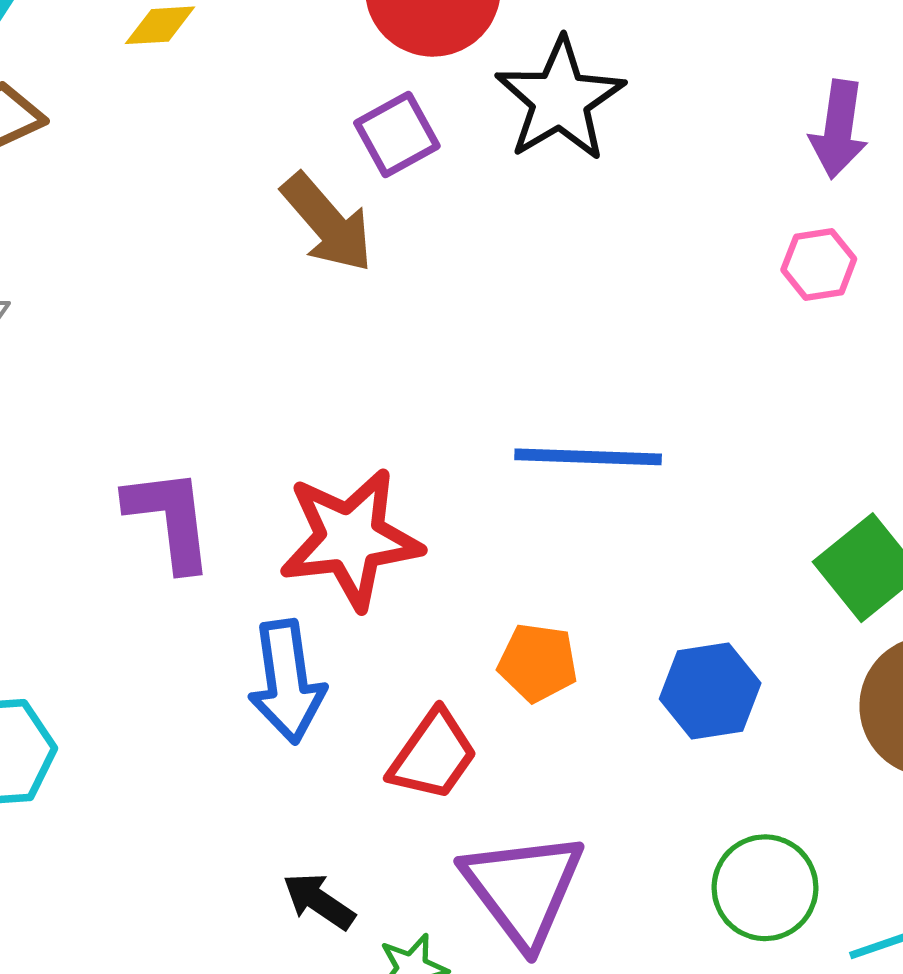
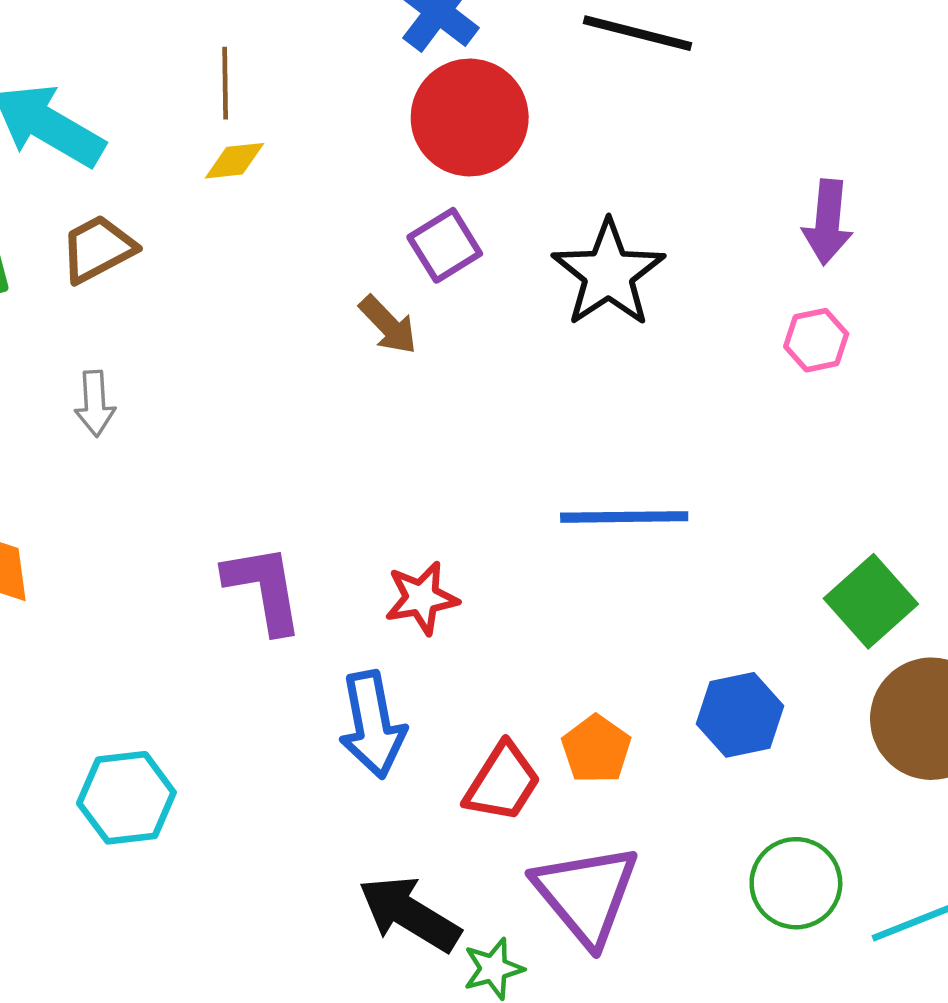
black star: (560, 100) -> (608, 273), moved
brown arrow: (327, 223) -> (388, 325), size x0.7
red star: (350, 539) -> (422, 598), size x0.6
orange pentagon: (538, 663) -> (596, 749), moved, turned 30
black arrow: (319, 901) -> (409, 914), size x1.6

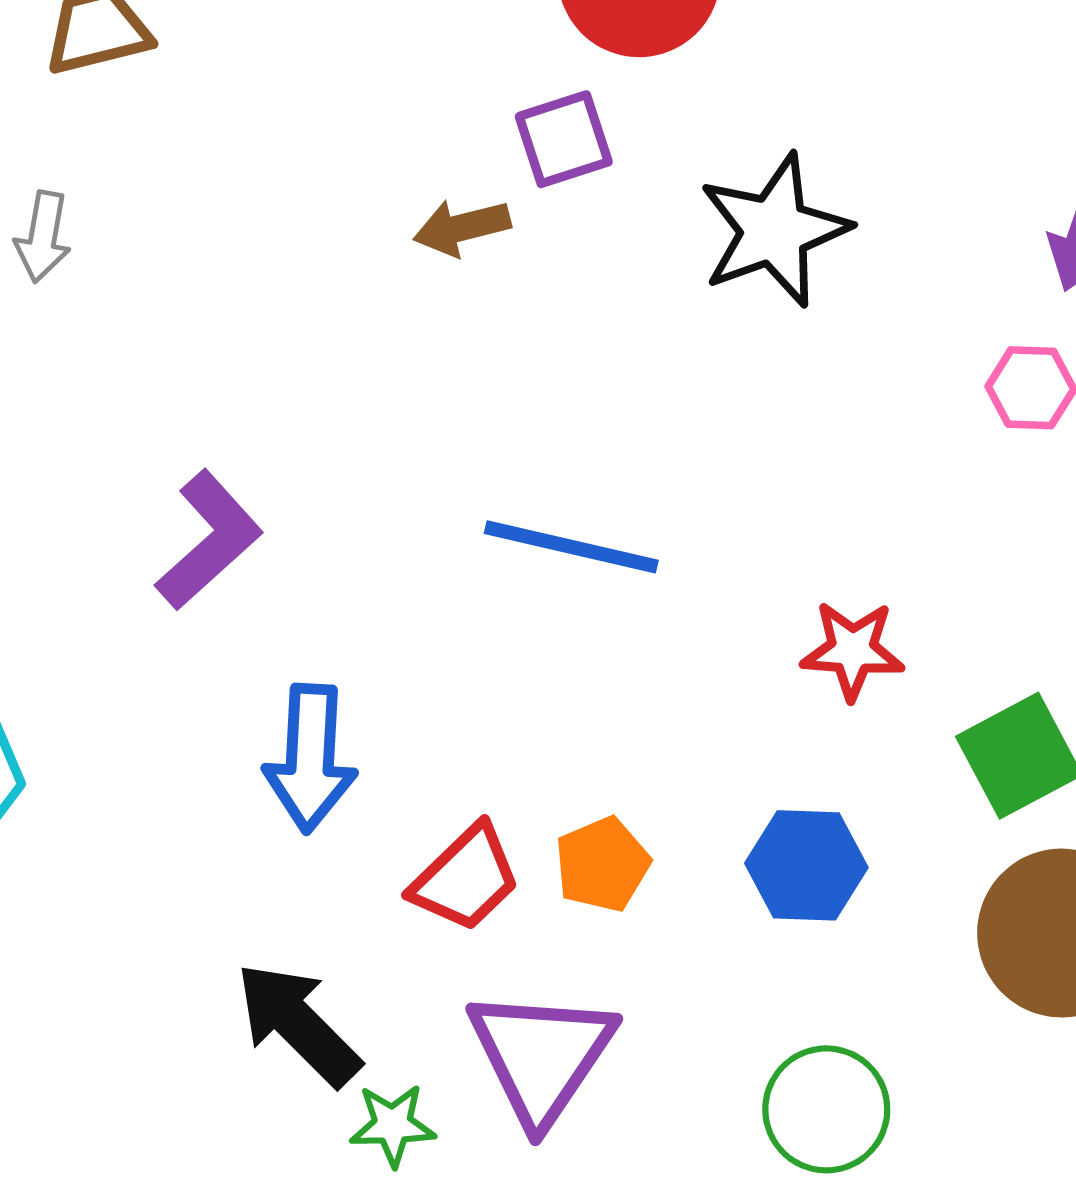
brown arrow: (388, 325) -> (462, 227), turned 106
blue line: (624, 517) -> (571, 547), moved
purple L-shape: (264, 589) -> (209, 540), turned 44
red star: (422, 598) -> (853, 650), moved

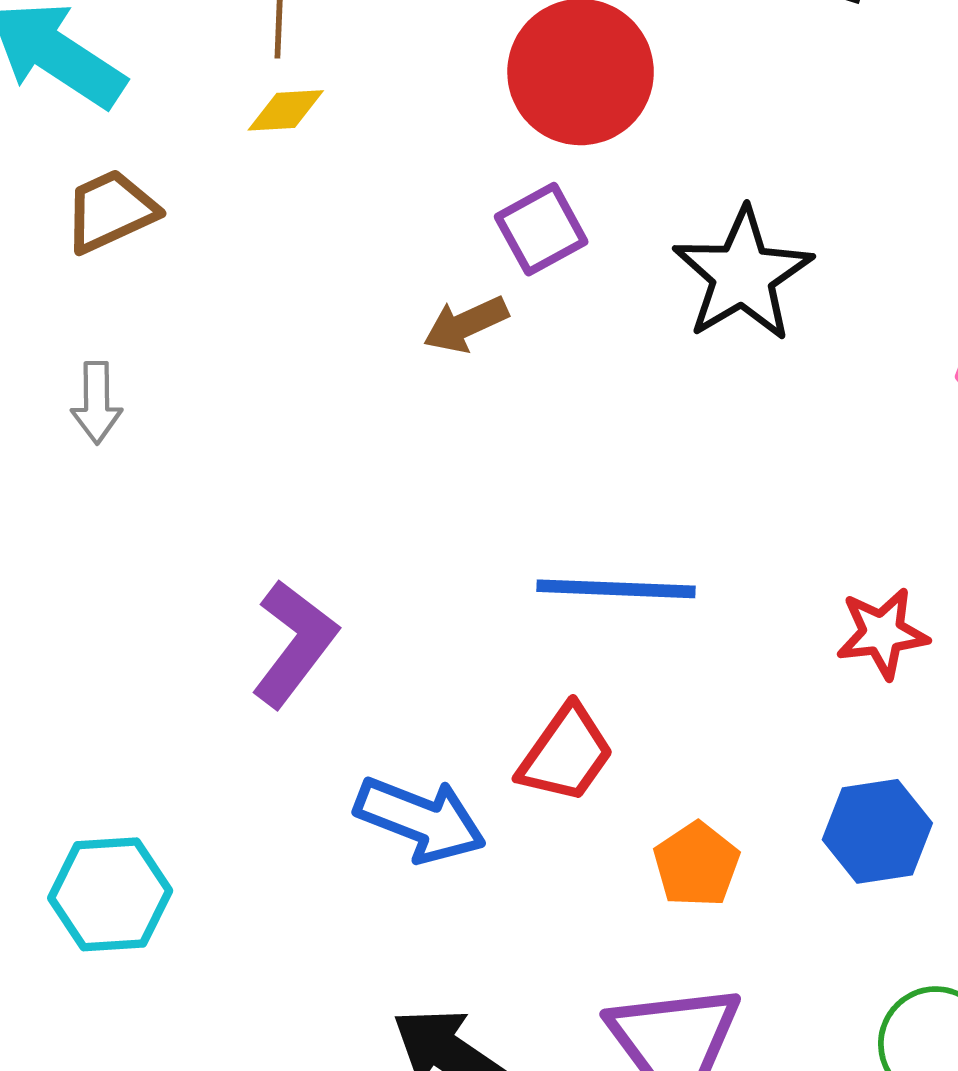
blue arrow: (310, 758) -> (420, 819), turned -61
red trapezoid: (466, 878) -> (566, 754), moved

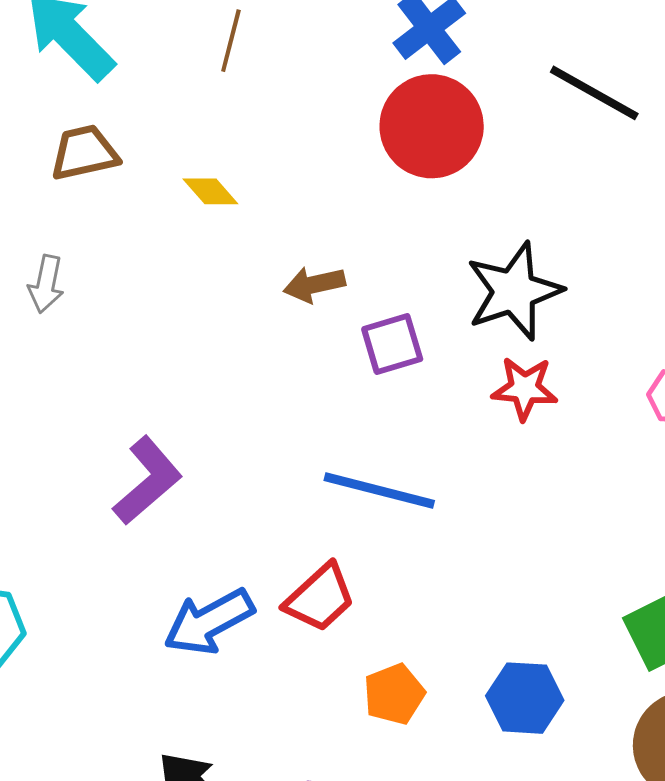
yellow diamond: (286, 110) -> (210, 191), moved, turned 40
purple square: (541, 229) -> (392, 344), moved
red star: (882, 633) -> (525, 388), moved
blue arrow: (420, 819) -> (209, 622), turned 118

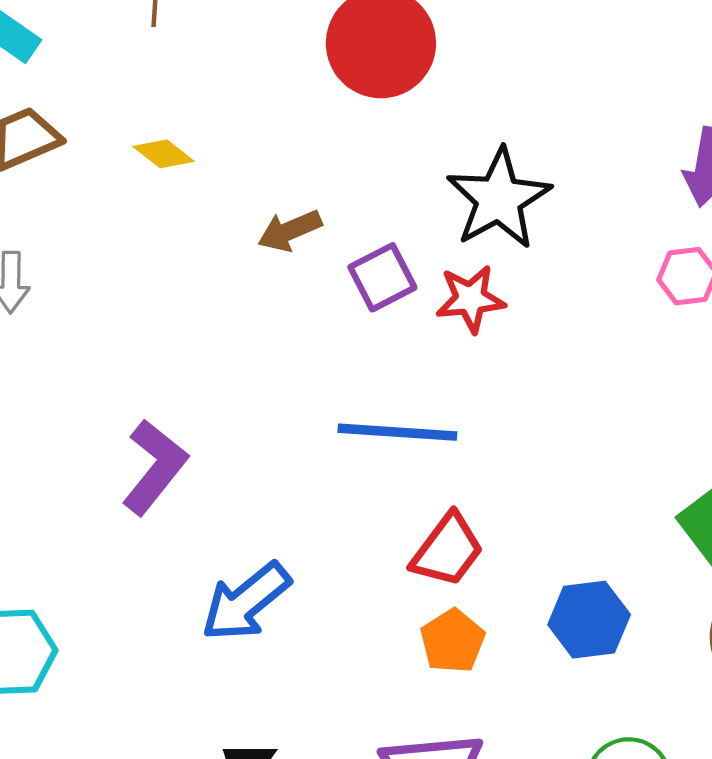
red star: (525, 388) -> (470, 299), moved
red trapezoid: (320, 598) -> (447, 550), moved

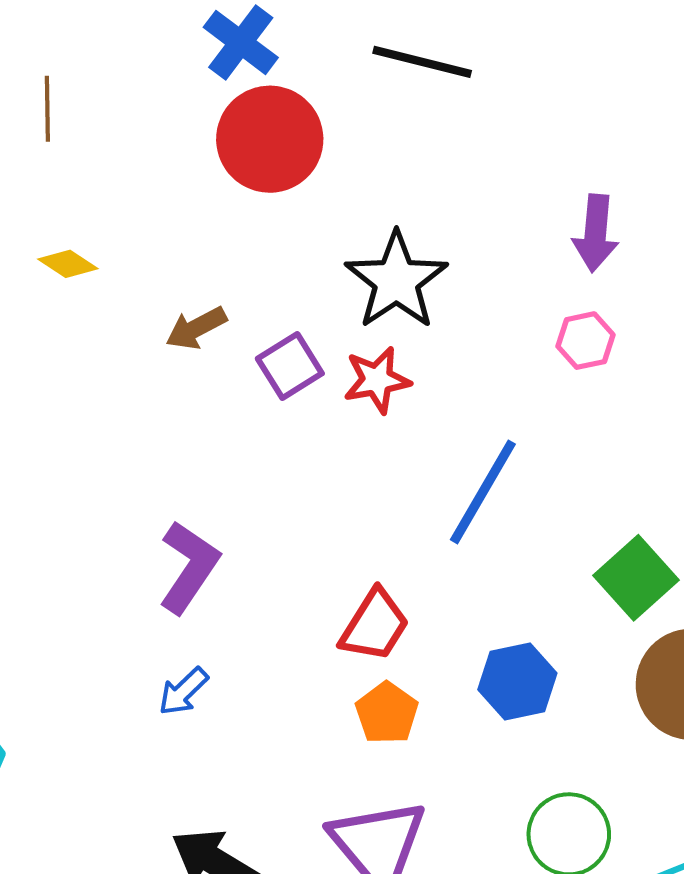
blue line: (397, 432) -> (483, 492), moved, turned -59
purple L-shape: (155, 467) -> (189, 567), moved
blue arrow: (246, 602) -> (183, 691), size x0.6

